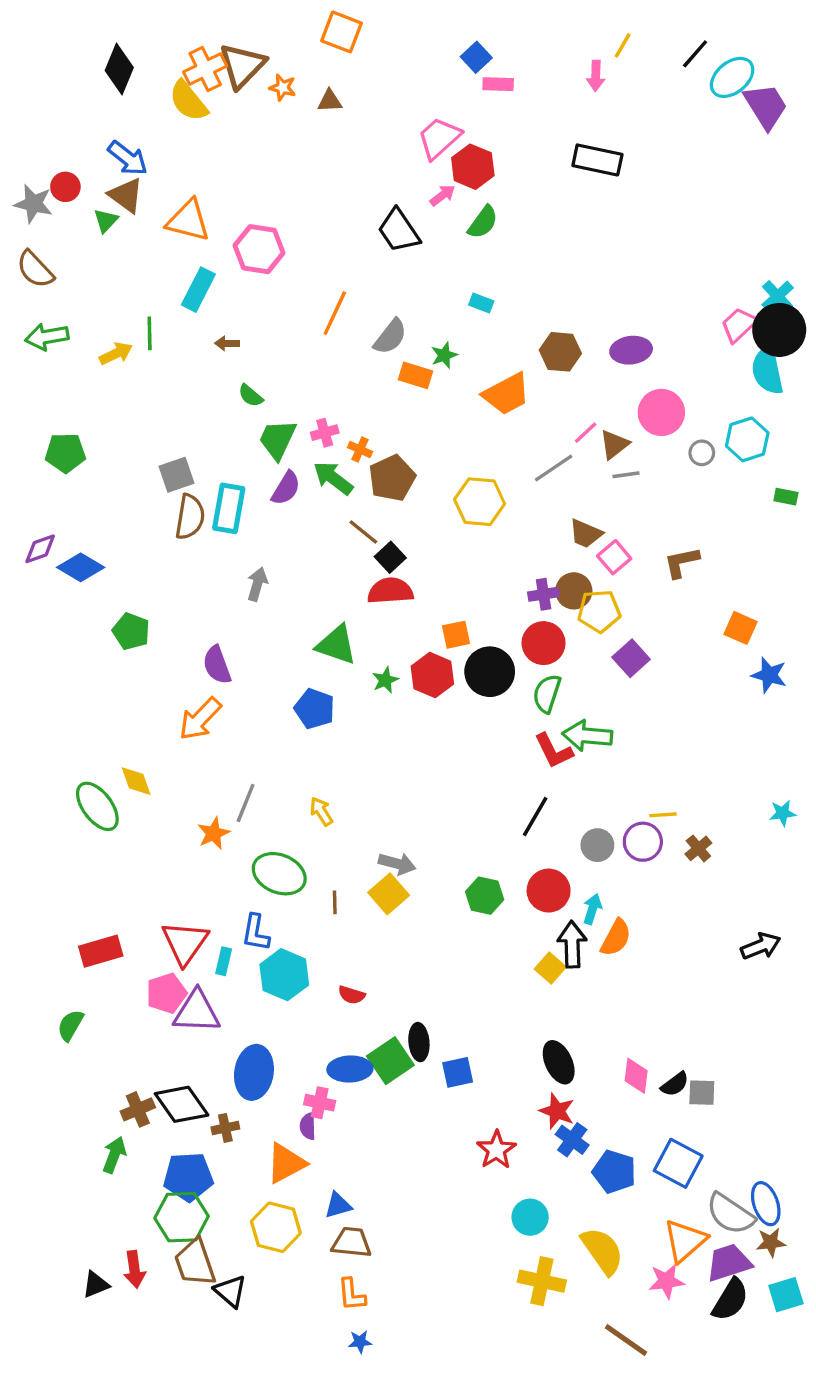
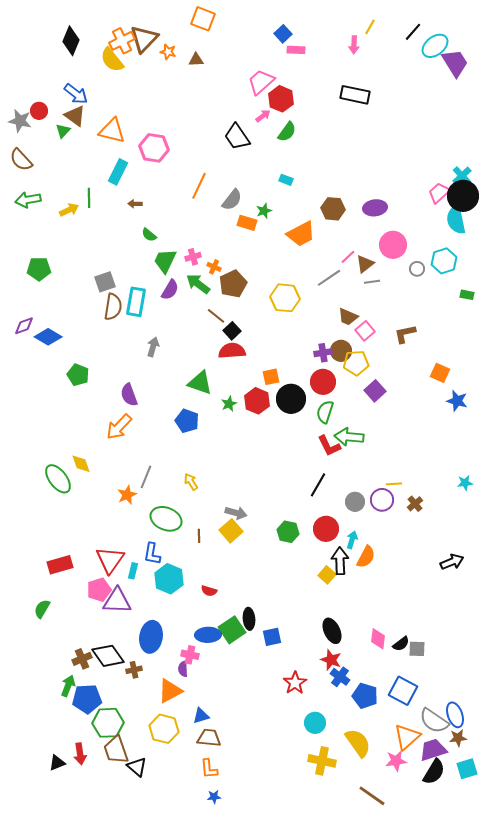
blue pentagon: (188, 1177) -> (87, 699), moved

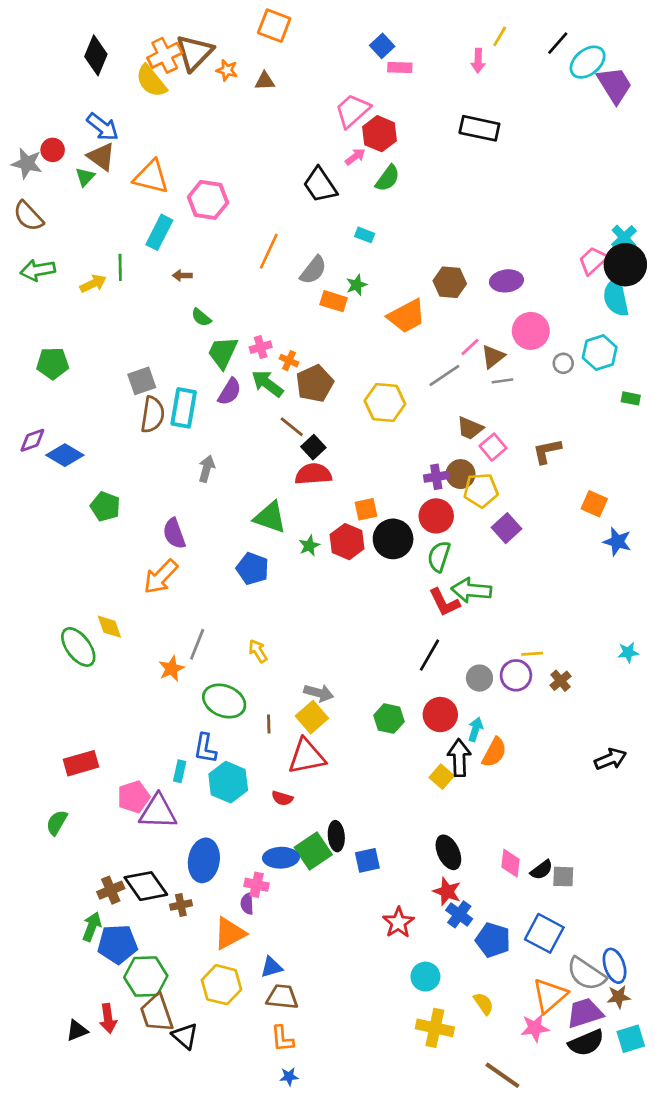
cyan rectangle: (286, 180) -> (365, 235), moved
red triangle: (110, 560) -> (307, 756), moved, turned 44
yellow semicircle: (358, 743) -> (484, 1004), size x0.6
black semicircle: (434, 772) -> (586, 1043), turned 36

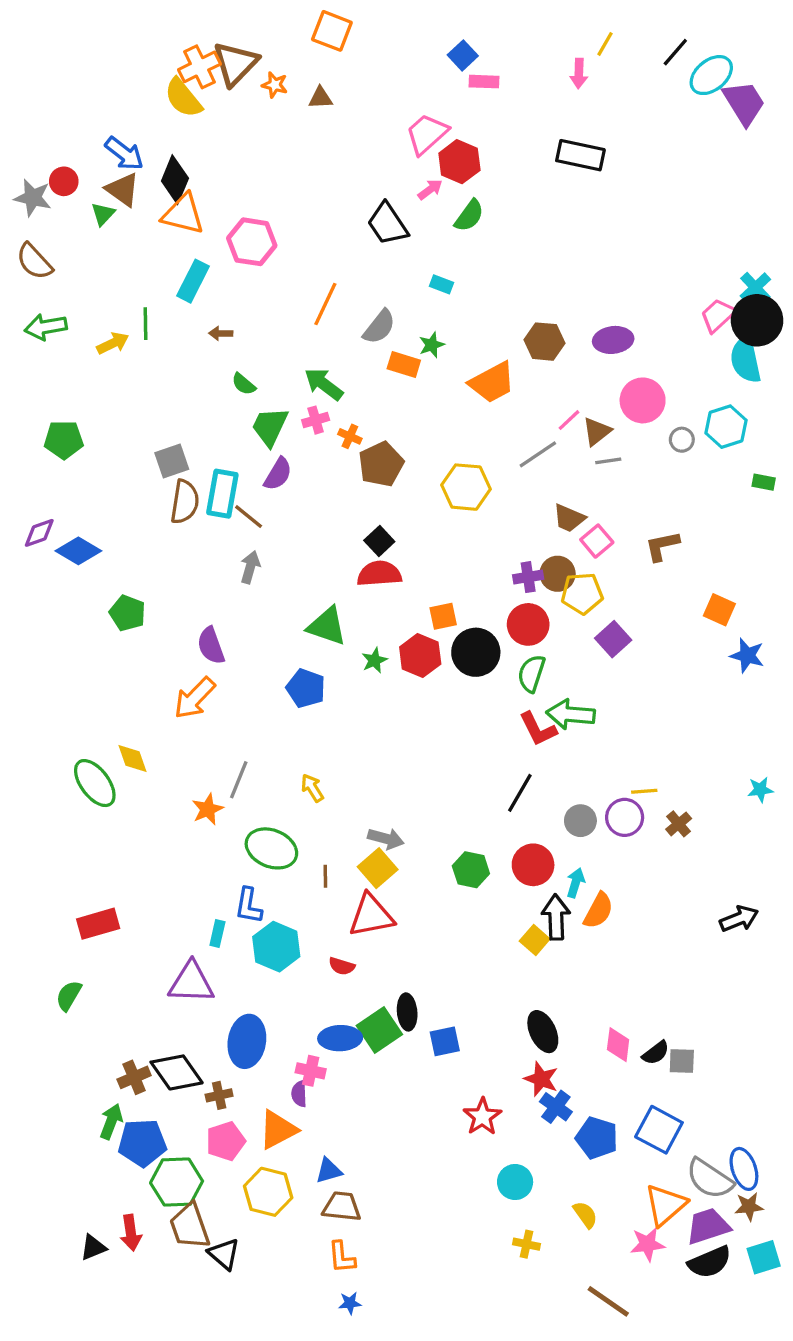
black diamond: (96, 55) -> (175, 180), moved
green arrow: (267, 384) -> (324, 384), moved
brown line: (292, 427) -> (249, 517), moved
pink pentagon: (134, 797) -> (226, 1141), moved
yellow cross: (435, 1028) -> (526, 1244), size x0.6

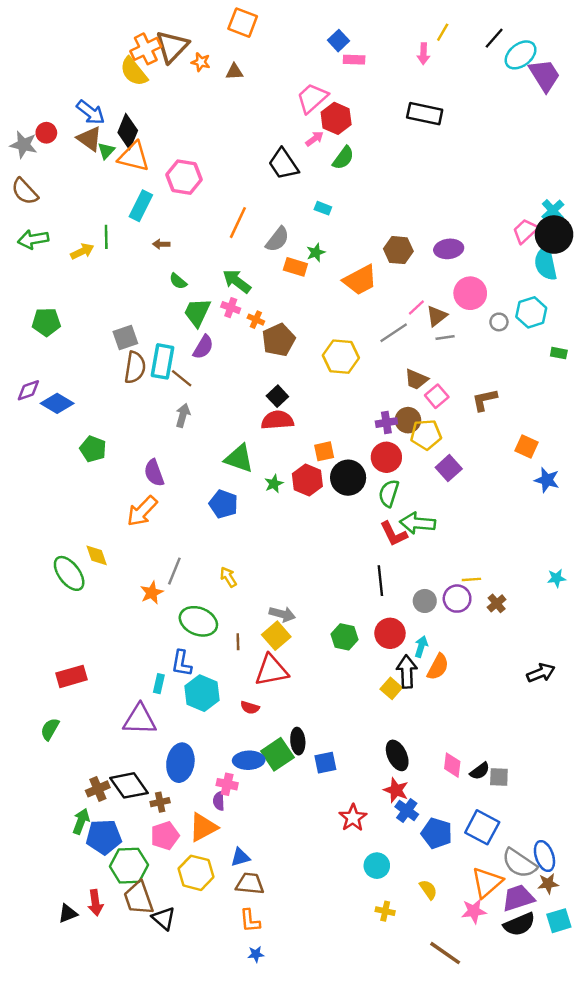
green triangle: (103, 214) -> (106, 151), moved
pink cross: (316, 420) -> (231, 308), turned 36
black line: (520, 793) -> (380, 581), turned -36

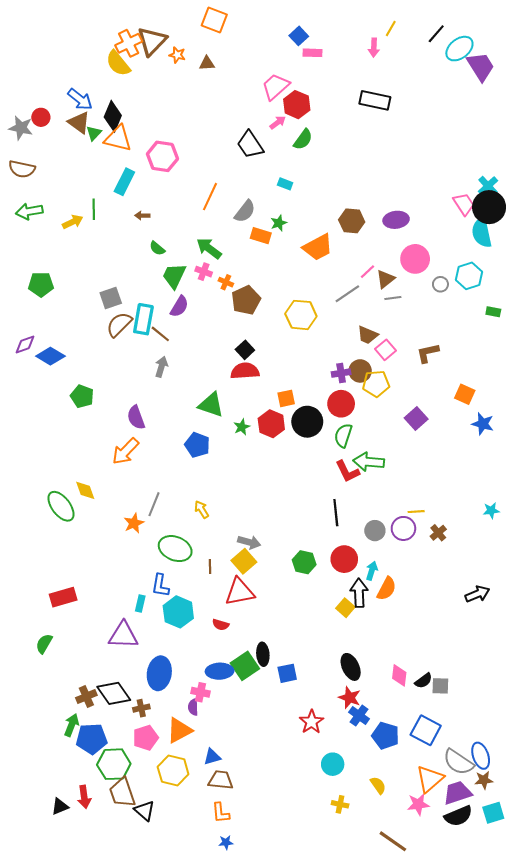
brown semicircle: (25, 191) -> (22, 169), turned -35
pink trapezoid: (525, 231) -> (464, 204), turned 100
brown semicircle: (135, 367) -> (119, 324), turned -144
purple square: (449, 468) -> (416, 419), moved

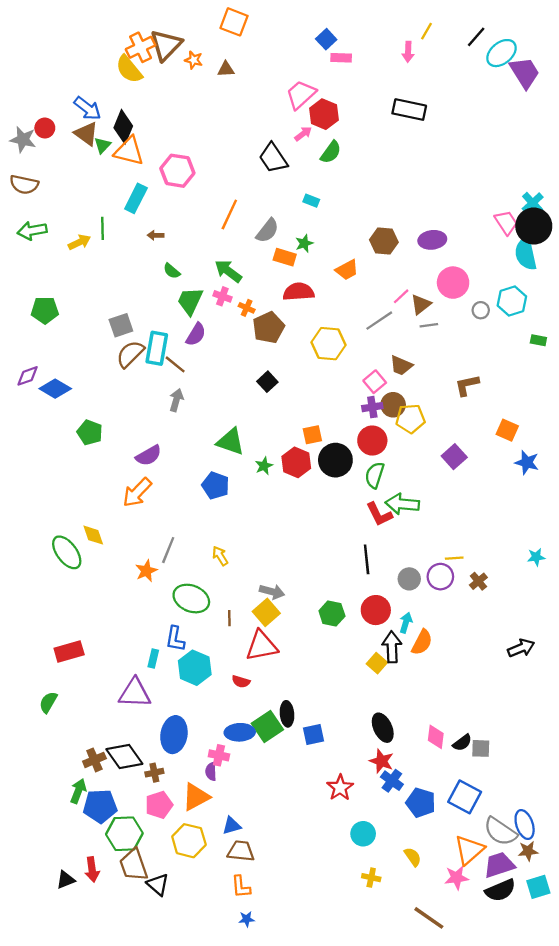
orange trapezoid: (318, 247) -> (347, 270), size x0.7
pink square: (385, 350) -> (375, 382), moved
red semicircle: (245, 371) -> (299, 292), moved
purple semicircle: (136, 417) -> (149, 456), turned -100

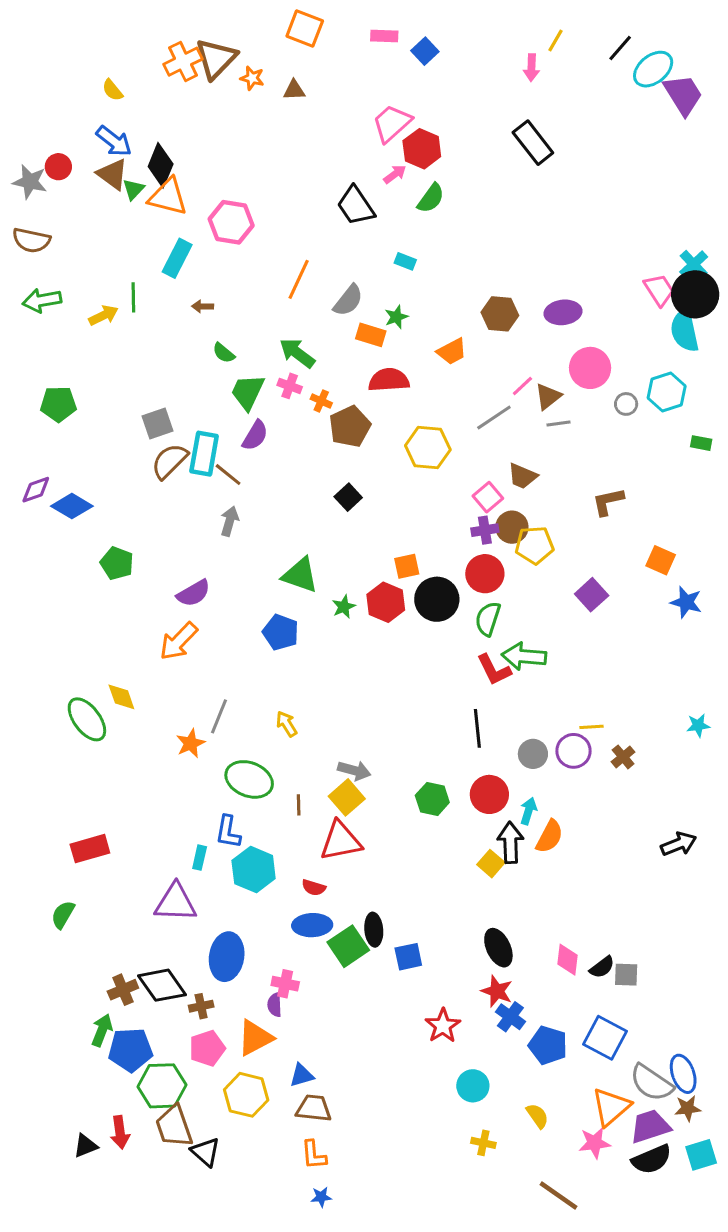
pink rectangle: (341, 58) -> (384, 36), moved
yellow semicircle: (129, 69) -> (112, 90), moved, size x0.6
black rectangle: (409, 110) -> (533, 143), turned 40
blue ellipse: (240, 732) -> (312, 925), moved

